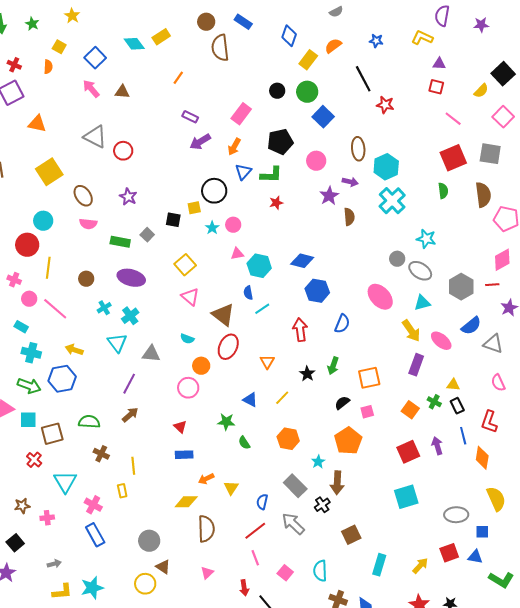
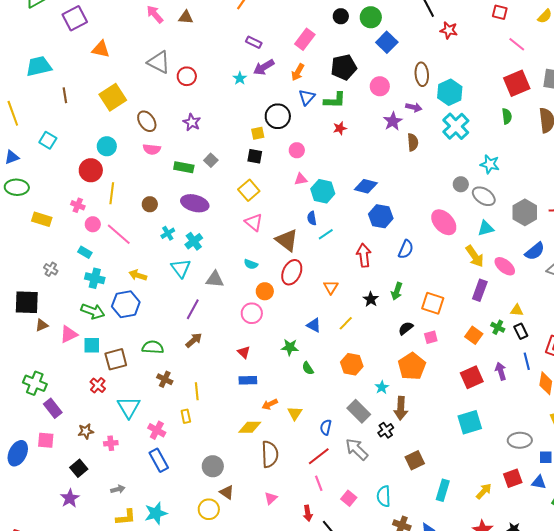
black square: (173, 220) -> (255, 156), moved
cyan star: (212, 228) -> (240, 78), moved
orange square: (369, 378) -> (433, 303), turned 30

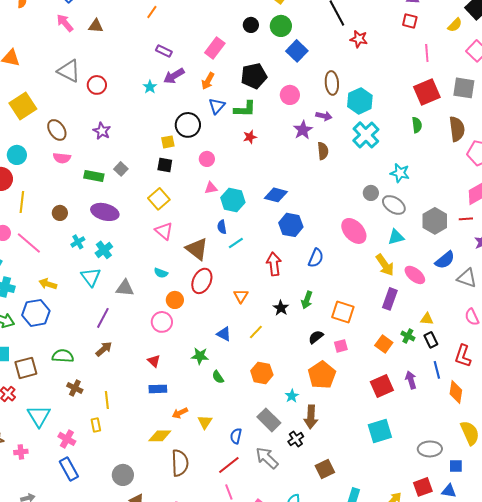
pink line: (517, 44) -> (427, 53), turned 48

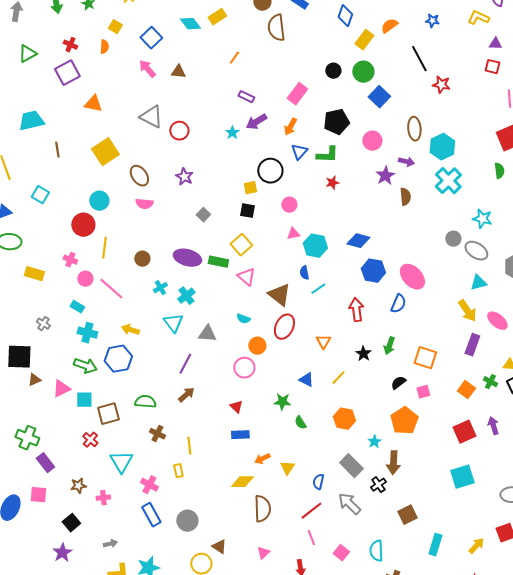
green rectangle: (94, 176) -> (218, 262), moved
pink ellipse: (354, 231) -> (412, 277), moved
gray circle: (123, 475) -> (187, 521), moved

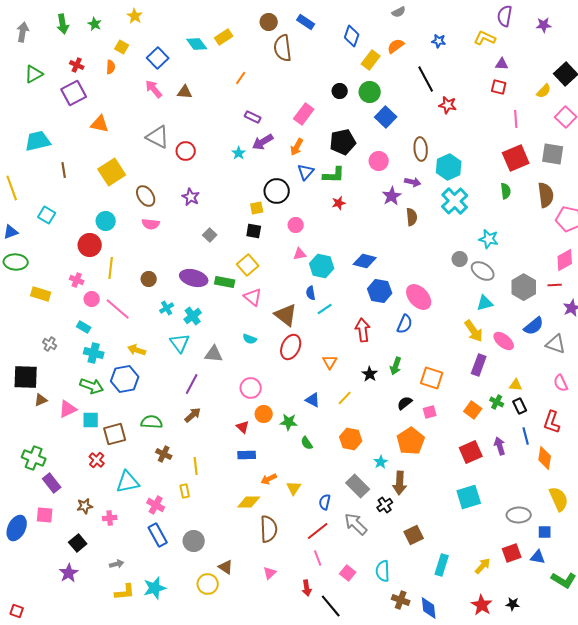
orange circle: (257, 346) -> (264, 414), moved
cyan triangle: (121, 462) -> (128, 482), turned 50

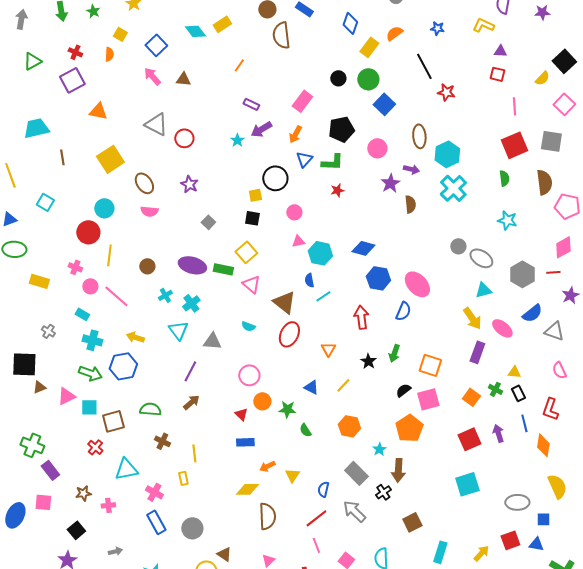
cyan star: (489, 239) -> (507, 220), moved
pink square: (430, 412) -> (428, 399), size x1.6

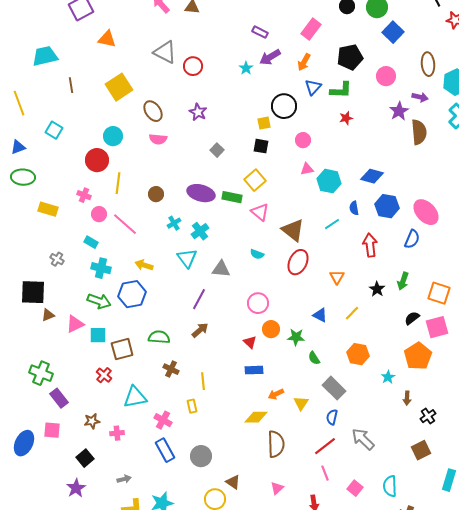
brown semicircle: (410, 204) -> (419, 132), size x1.4
blue semicircle: (309, 280) -> (354, 208), moved
brown arrow: (398, 470) -> (407, 398), size x0.6
gray rectangle: (356, 473) -> (334, 388), moved
black cross: (383, 492) -> (428, 416), moved

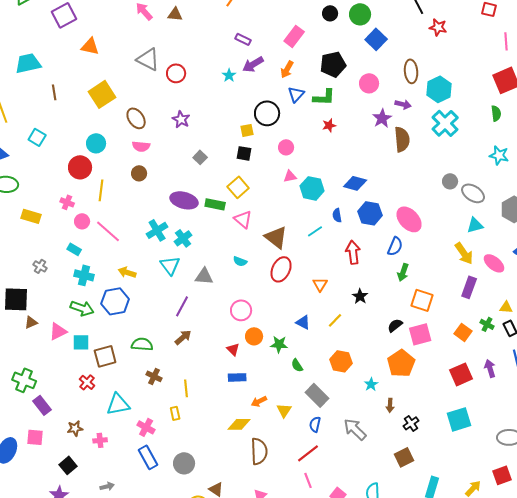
brown circle: (156, 194) -> (139, 173), moved
cyan cross: (174, 223) -> (157, 230), size x1.5
green arrow: (403, 281) -> (403, 272), moved
gray arrow: (363, 439) -> (355, 429), moved

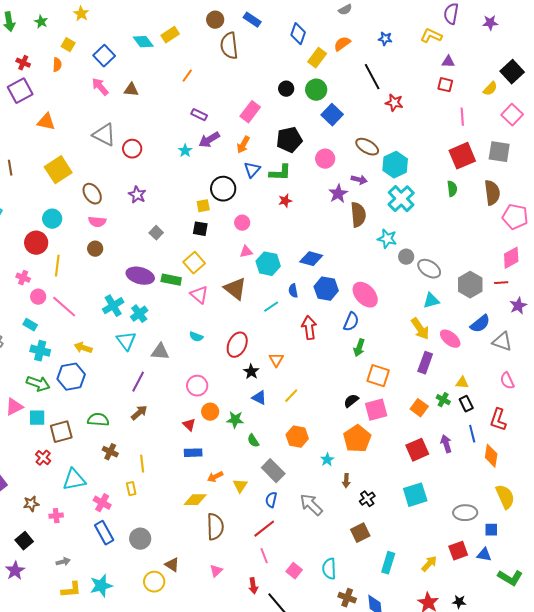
brown ellipse: (411, 71) -> (367, 147), turned -55
cyan star: (499, 155) -> (387, 239), moved
brown triangle: (276, 237) -> (235, 289), moved
black star: (360, 296) -> (251, 372), moved

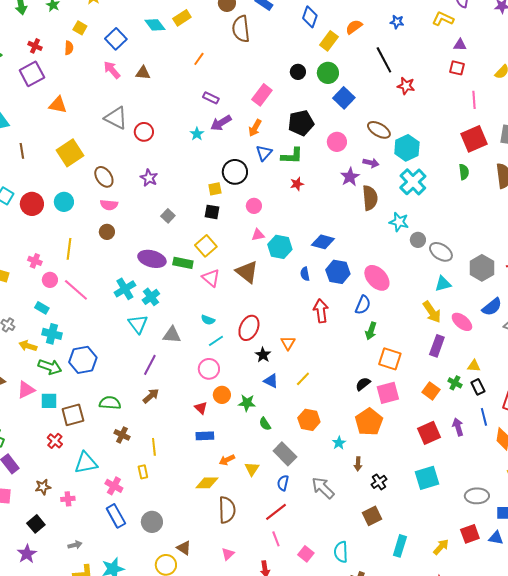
red circle: (36, 243) -> (32, 204), moved
cyan line: (271, 307) -> (216, 341), moved
yellow arrow: (83, 348) -> (28, 346), moved

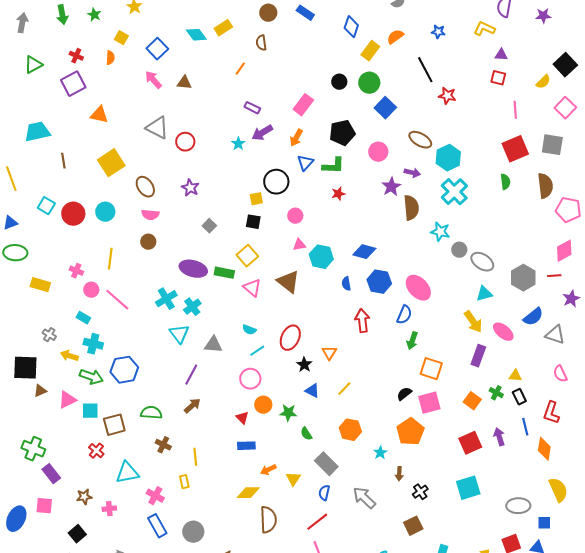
brown semicircle: (241, 29) -> (261, 43), moved, size x0.6

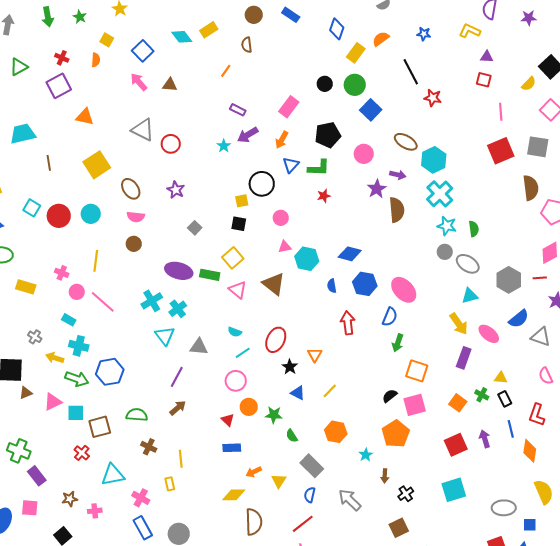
green semicircle: (505, 182) -> (474, 229), moved
cyan star: (440, 232) -> (447, 226), moved

